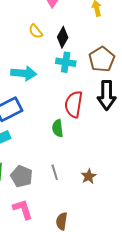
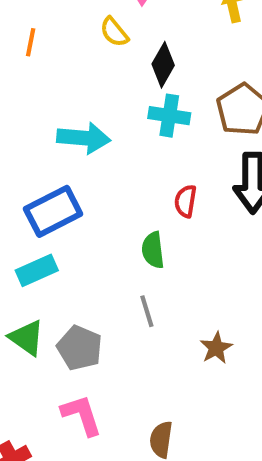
yellow semicircle: (36, 31) -> (114, 32), moved
red semicircle: (74, 104) -> (186, 201), size x0.6
gray line: (55, 172) -> (147, 311), moved

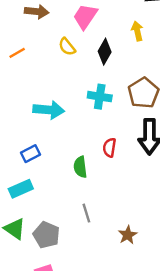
orange line: (31, 42) -> (17, 53), turned 49
black diamond: (163, 65) -> (105, 52), moved
blue rectangle: (53, 211) -> (31, 154), size x0.6
green semicircle: (153, 250) -> (80, 167), moved

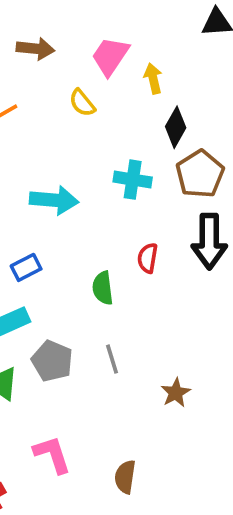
yellow arrow: (137, 31) -> (153, 79), moved
black diamond: (105, 52) -> (176, 127), moved
gray pentagon: (46, 235) -> (52, 361), moved

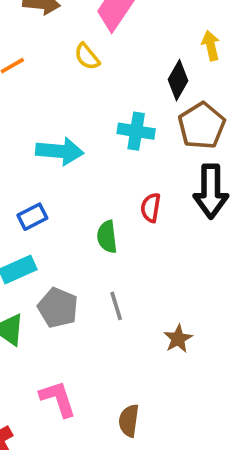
yellow arrow: (153, 79) -> (211, 46), moved

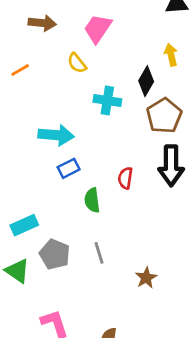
cyan cross: (136, 131) -> (107, 100), moved
blue rectangle: (32, 217) -> (69, 168), moved

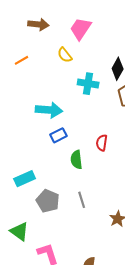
green triangle: (17, 271) -> (19, 232), moved

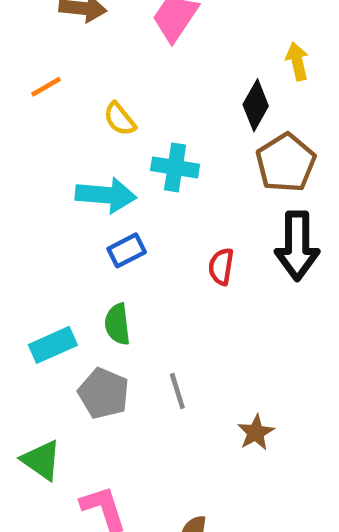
yellow semicircle: (65, 55) -> (120, 119), moved
cyan cross: (88, 84) -> (175, 167), moved
green semicircle: (76, 160) -> (117, 324), moved

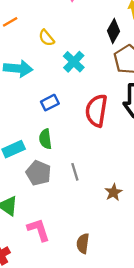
cyan cross: (175, 167) -> (74, 62), turned 35
cyan arrow: (106, 195) -> (18, 69), moved
red semicircle: (221, 267) -> (96, 111), size x1.8

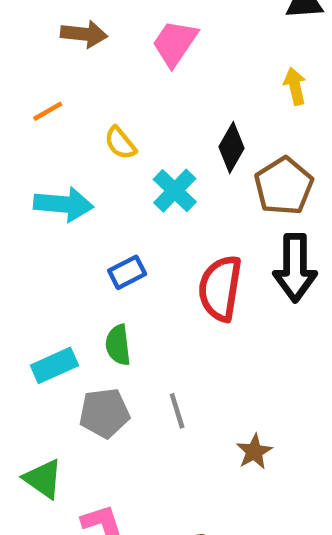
black diamond: (113, 31) -> (232, 148), moved
gray pentagon: (39, 173) -> (104, 413), turned -30

